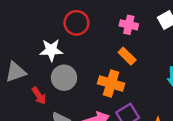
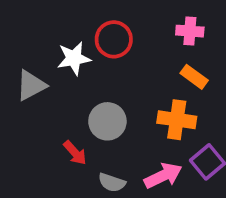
white star: (51, 50) -> (74, 58), moved
gray triangle: (16, 72) -> (31, 85), moved

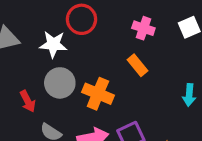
white star: (74, 58) -> (53, 44), moved
orange cross: (177, 120) -> (98, 94), moved

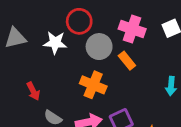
pink cross: (143, 28) -> (132, 29), size x1.4
gray circle: (60, 83) -> (99, 47), moved

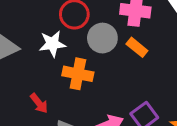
orange cross: (93, 85) -> (78, 74), moved

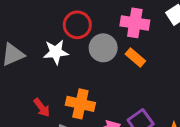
orange cross: (78, 74) -> (80, 104), moved

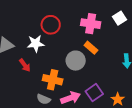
gray circle: (103, 48) -> (76, 61), moved
red arrow: (42, 108) -> (25, 65), moved

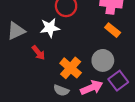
gray circle: (76, 61) -> (103, 60), moved
orange cross: (53, 80) -> (71, 68), turned 30

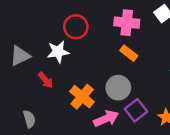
gray semicircle: (61, 90) -> (29, 119), moved, turned -126

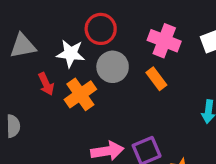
gray circle: (118, 88) -> (113, 67), moved
orange cross: (82, 97) -> (80, 94), moved

